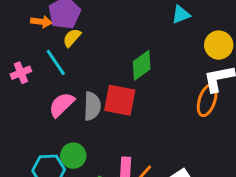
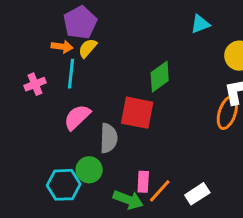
orange arrow: (41, 22) -> (62, 47), moved
cyan line: (56, 62) -> (71, 74), turned 40
gray semicircle: (92, 106) -> (109, 138), moved

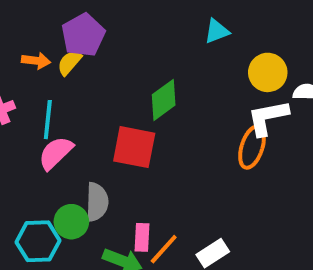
purple pentagon: (80, 23) -> (83, 35), moved
cyan line: (71, 74) -> (48, 120), moved
gray semicircle: (109, 138) -> (97, 202), moved

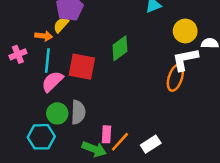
orange arrow: (36, 61) -> (44, 36), moved
red square: (134, 147) -> (82, 67), moved
green circle: (71, 222) -> (57, 113), moved

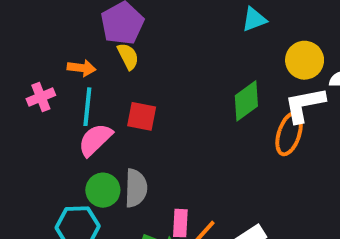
yellow semicircle: (61, 25) -> (128, 56), moved, turned 112
green diamond: (120, 48) -> (246, 101), moved
red square: (82, 67) -> (142, 116), size x0.7

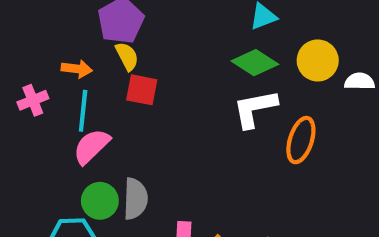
green diamond: (246, 101) -> (255, 63), moved, turned 69
white L-shape: (305, 105) -> (255, 109), moved
red square: (142, 116) -> (142, 90), moved

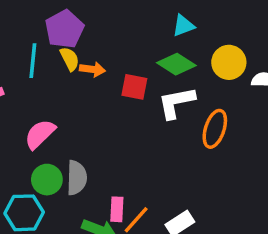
orange arrow: (77, 69) -> (92, 69), moved
red square: (142, 90) -> (134, 87), moved
cyan line: (83, 111) -> (33, 61), moved

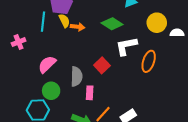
green diamond: (176, 64) -> (112, 24), moved
red square: (134, 87) -> (102, 65), moved, turned 35
gray semicircle: (77, 178) -> (76, 77), moved
pink rectangle: (117, 209) -> (90, 93), moved

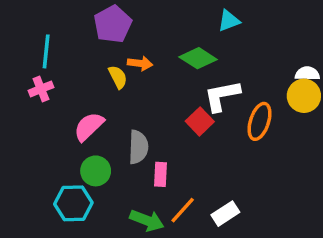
yellow semicircle: (64, 21) -> (118, 77), moved
cyan line: (43, 22) -> (46, 51), moved
yellow circle: (157, 23) -> (304, 96), moved
red square: (102, 65) -> (200, 121), moved

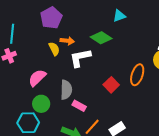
white L-shape: (222, 96) -> (80, 58), moved
red square: (200, 121) -> (111, 85), moved
pink rectangle: (160, 174) -> (79, 106), turned -64

